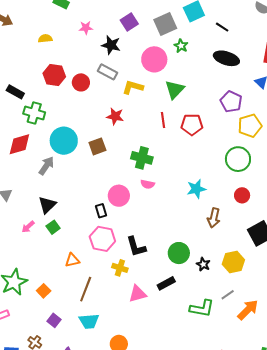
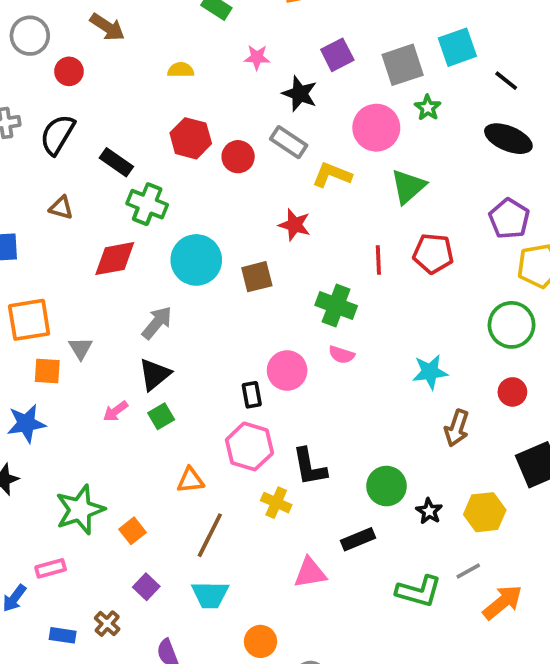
red line: (163, 120) -> (378, 260), moved
gray arrow: (46, 166) -> (157, 323), moved
pink triangle: (138, 294) -> (310, 573), moved

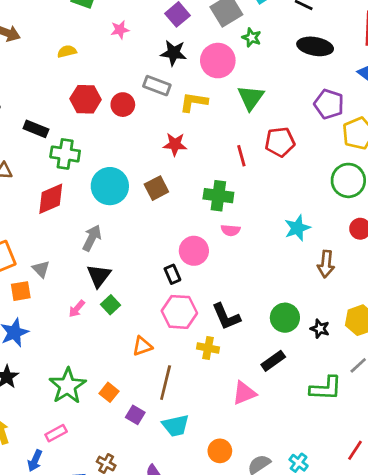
black star: (300, 94) -> (174, 53), moved
purple square: (146, 587) -> (135, 415), moved

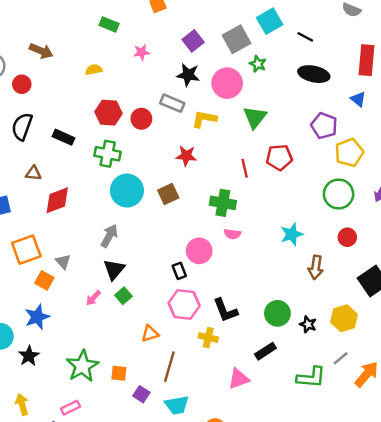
green cross: (65, 154) -> (108, 154), moved
red diamond: (51, 199) -> (57, 200), moved
orange square: (21, 291) -> (44, 280), turned 36
orange square: (109, 392) -> (119, 373), turned -35

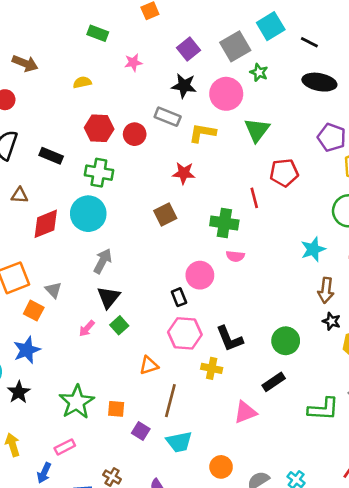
red line: (245, 168) -> (254, 198), moved
cyan circle: (127, 191) -> (88, 214), moved
cyan star: (292, 234) -> (313, 249), moved
black star: (308, 324) -> (332, 321), moved

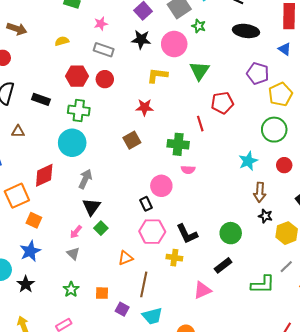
gray rectangle: (168, 117) -> (104, 50), moved
red diamond: (46, 224) -> (44, 175), moved
gray triangle: (53, 290) -> (73, 254), moved
green star: (77, 402) -> (71, 289), size x0.6

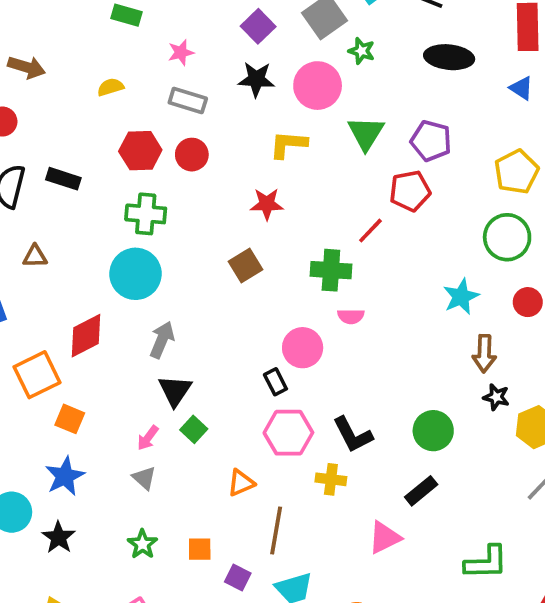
purple pentagon: (258, 73) -> (431, 141), moved
black rectangle: (41, 99) -> (63, 179), moved
red line: (200, 124) -> (370, 231), turned 63
green L-shape: (263, 285) -> (486, 562), moved

